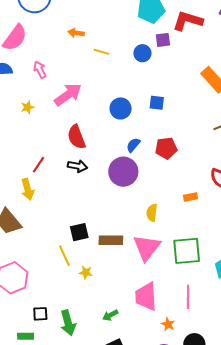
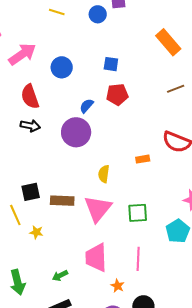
blue circle: (121, 108) -> (62, 67), moved
red pentagon: (166, 148) -> (117, 95), moved
green square: (187, 251) -> (138, 213), size x0.7

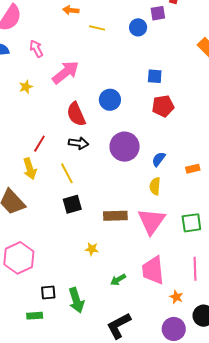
blue circle: (62, 67) -> (110, 100), moved
blue semicircle: (87, 106) -> (159, 159), moved
black square: (31, 192) -> (72, 204), moved
yellow line: (15, 215) -> (67, 173), moved
green arrow: (60, 276) -> (118, 280), moved

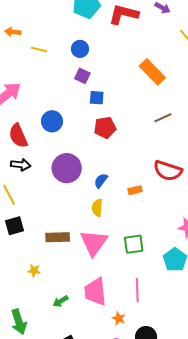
purple square: (158, 13) -> (82, 76), moved, turned 35

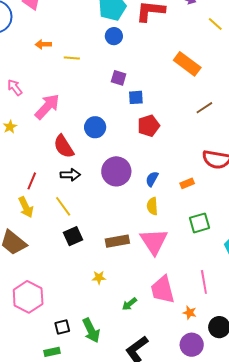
blue circle: (80, 49) -> (114, 36), moved
green square: (134, 244) -> (200, 223), moved

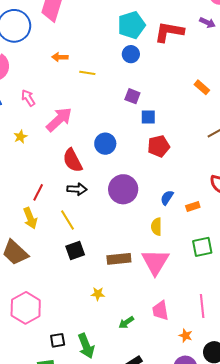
orange rectangle: (187, 64) -> (202, 87), size x0.6
blue semicircle: (152, 179) -> (167, 198), moved
pink trapezoid: (163, 290) -> (160, 311), size x0.7

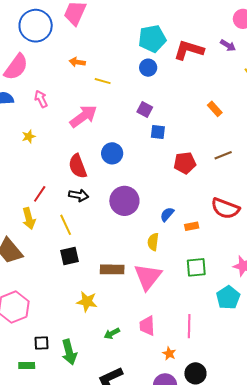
pink arrow: (59, 119) -> (83, 116), moved
red pentagon: (159, 146) -> (185, 163), moved
yellow star: (98, 294) -> (87, 302), size x1.5

